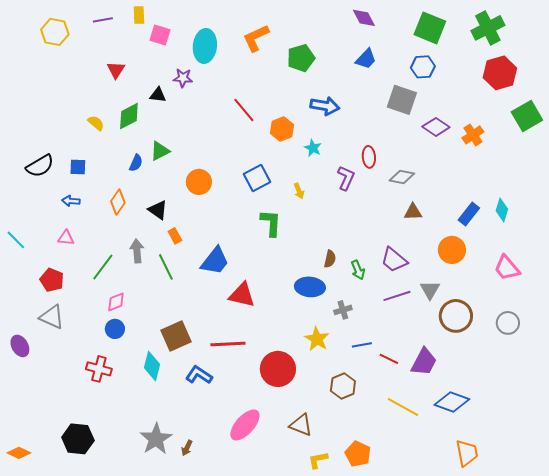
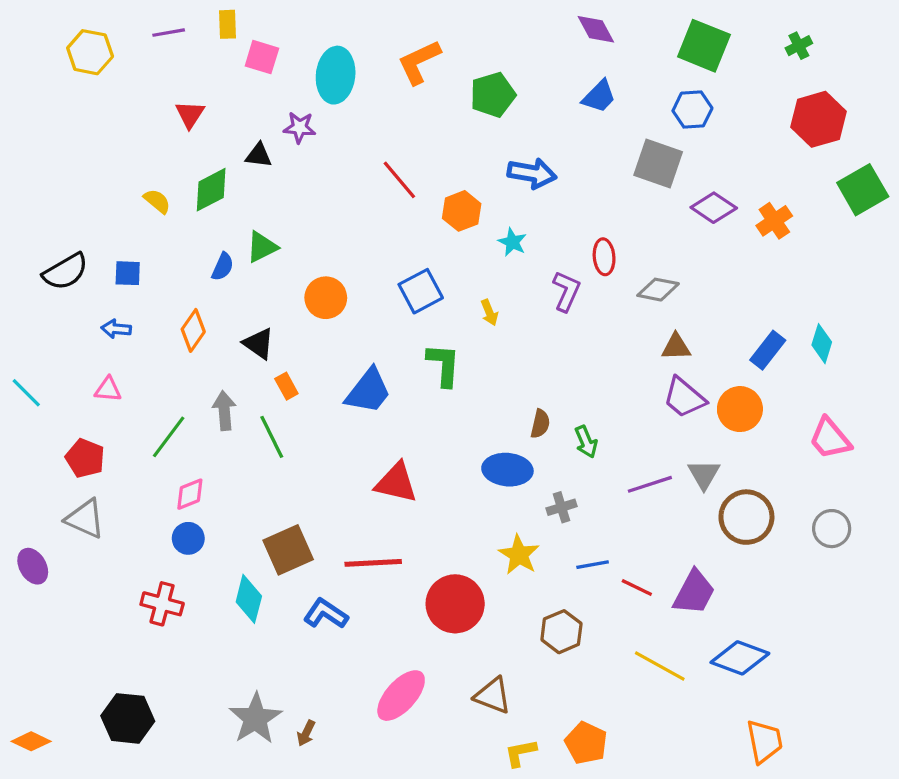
green cross: (488, 28) -> (799, 46), size x0.5
purple trapezoid: (394, 260) -> (684, 398), moved
blue trapezoid: (215, 261) -> (368, 391), moved

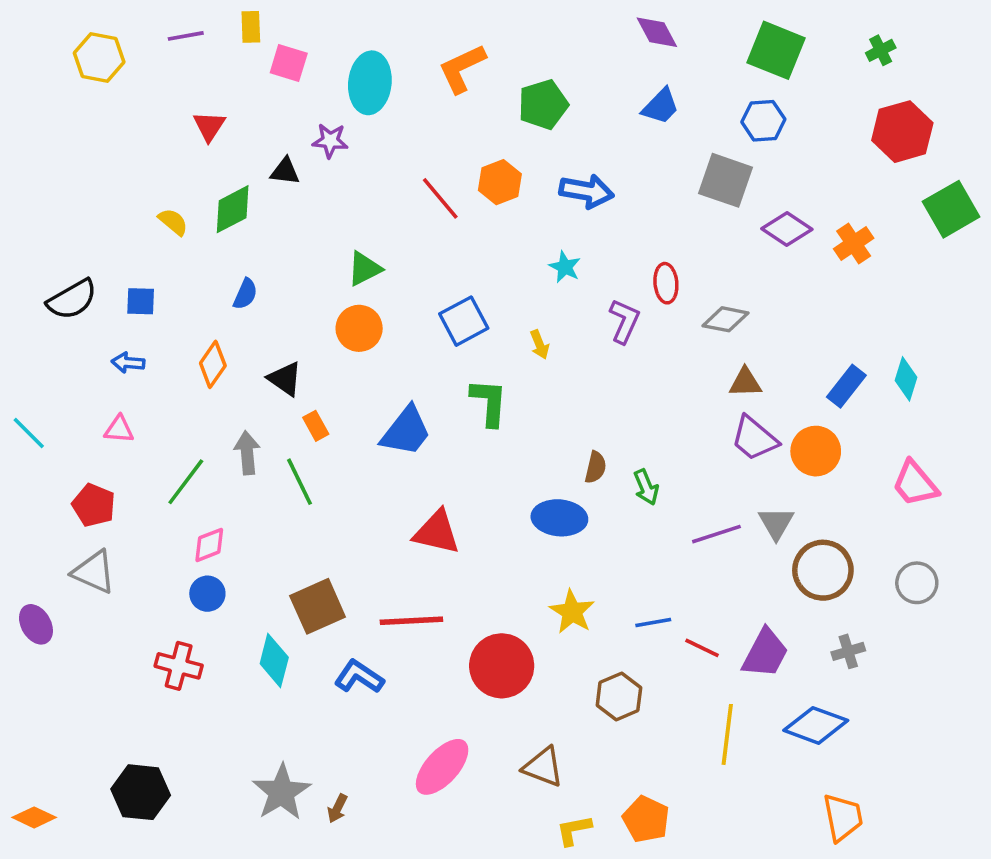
orange hexagon: (462, 211) -> (500, 182), moved
green triangle: (262, 247) -> (364, 269), moved
gray cross: (561, 507) -> (848, 651), moved
yellow line: (660, 666) -> (727, 734), turned 68

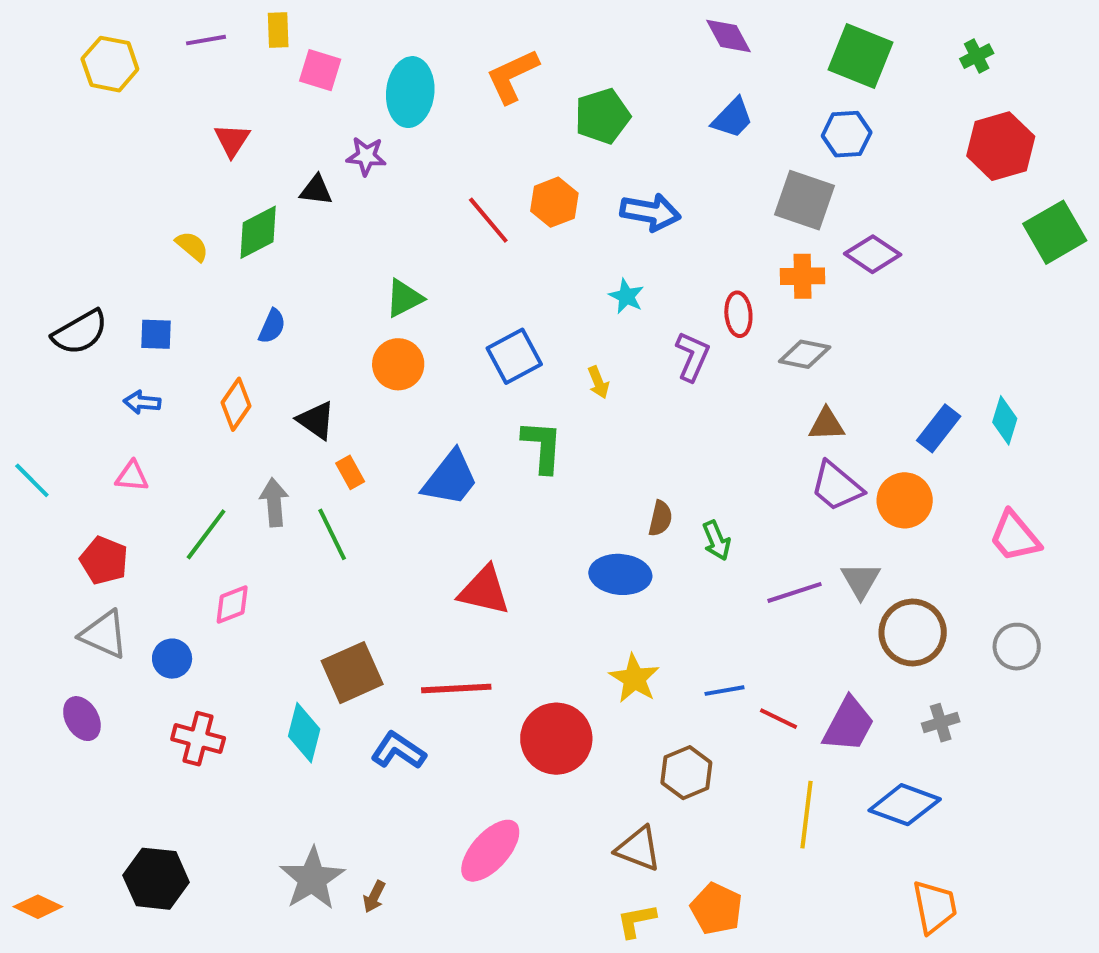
orange cross: (854, 243) -> (803, 276), moved, turned 33
blue circle: (207, 594) -> (172, 659), moved
purple ellipse: (36, 624) -> (82, 719), moved
brown triangle: (543, 767) -> (638, 849), moved

